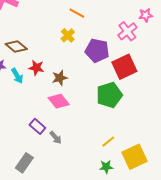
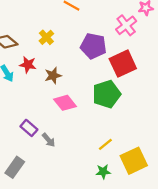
yellow cross: (68, 35) -> (46, 37), moved
pink diamond: (59, 101) -> (65, 103), moved

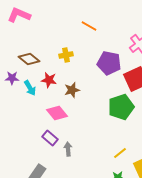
yellow cross: (46, 37) -> (66, 55), turned 32
pink diamond: (65, 103) -> (57, 113), moved
gray arrow: (49, 140) -> (68, 149), turned -144

